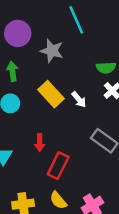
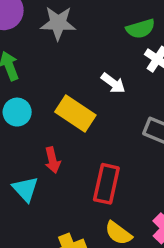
yellow rectangle: (51, 94) -> (75, 113), moved
red arrow: (40, 143) -> (52, 160), moved

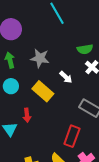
gray star: (58, 23) -> (40, 58), moved
red rectangle: (106, 184) -> (72, 136), moved

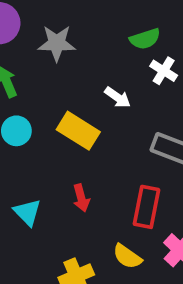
gray star: (40, 58) -> (57, 43), moved
red arrow: (27, 115) -> (81, 198), moved

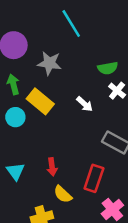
yellow rectangle: (78, 131) -> (40, 101), moved
yellow semicircle: (127, 256) -> (63, 194), moved

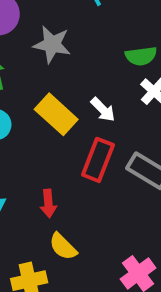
yellow rectangle: (40, 101) -> (56, 114), moved
red rectangle: (94, 178) -> (98, 160), moved

